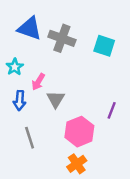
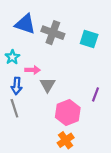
pink arrow: (38, 82) -> (33, 70), turned -120
gray line: (30, 138) -> (14, 108), moved

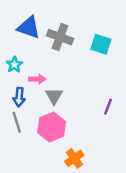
pink hexagon: (68, 113) -> (52, 127), moved

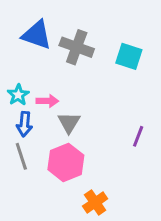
cyan star: (14, 65) -> (18, 95), moved

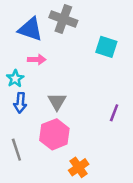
gray cross: (77, 47) -> (63, 19), moved
pink arrow: (47, 101) -> (37, 60), moved
gray line: (21, 156) -> (16, 150), moved

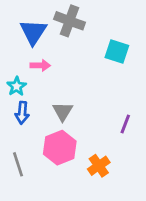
blue triangle: (30, 29) -> (33, 32), turned 44
orange cross: (79, 167) -> (99, 166), moved

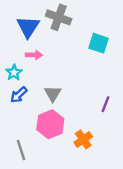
blue arrow: (22, 113) -> (19, 95), turned 42
gray line: (18, 164) -> (21, 150), moved

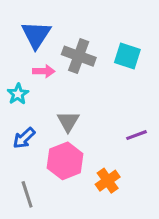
gray cross: (59, 17) -> (79, 56), moved
blue arrow: (19, 95) -> (24, 138), moved
purple line: (106, 104) -> (136, 135), turned 49

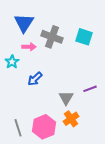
gray triangle: (68, 121) -> (66, 98), moved
blue arrow: (24, 138) -> (35, 79), moved
pink hexagon: (65, 161) -> (44, 127), moved

